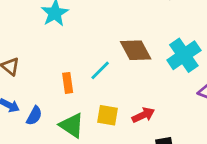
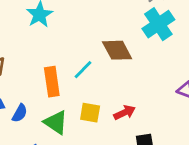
cyan cross: (184, 55) -> (158, 24), moved
orange rectangle: (68, 83) -> (52, 82), size x1.5

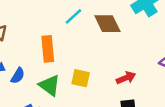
cyan line: (83, 70) -> (73, 16), moved
red arrow: (125, 113) -> (126, 78), moved

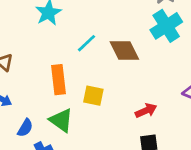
blue semicircle: (18, 76) -> (25, 128), moved
yellow square: (81, 78) -> (93, 96), moved

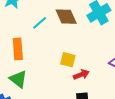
brown diamond: (124, 51) -> (66, 17), moved
yellow square: (93, 96) -> (68, 60), moved

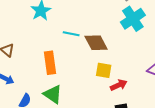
brown diamond: (66, 17) -> (96, 43), moved
cyan line: (40, 23) -> (71, 34), turned 56

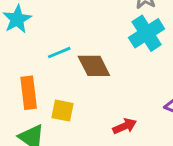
cyan line: (71, 34) -> (59, 53), turned -35
yellow square: (104, 70) -> (63, 111), moved

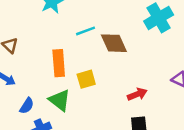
yellow square: (63, 111) -> (86, 79), turned -30

